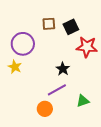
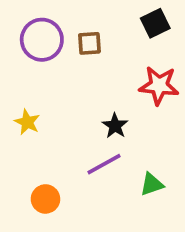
black square: (71, 27) -> (155, 23), moved
purple circle: (23, 44) -> (42, 40), moved
orange circle: (45, 109) -> (45, 199), moved

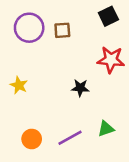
black star: (115, 126) -> (80, 88), turned -30
purple line: (104, 164) -> (70, 138), moved

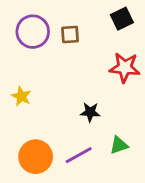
black star: (80, 88) -> (90, 112), moved
orange circle: (32, 139) -> (36, 157), size x1.5

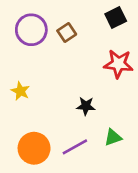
brown square: (70, 34) -> (67, 32), turned -30

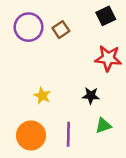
yellow star: (20, 91) -> (42, 96), moved
black star: (86, 106) -> (91, 96), moved
purple line: (75, 147) -> (68, 134), turned -60

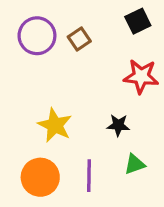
yellow star: (42, 96) -> (55, 125), size x1.5

